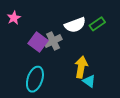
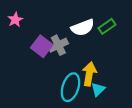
cyan ellipse: (35, 79) -> (70, 87), moved
cyan triangle: (89, 81) -> (98, 89), turned 40

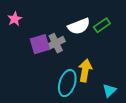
purple square: (42, 46) -> (40, 44), turned 36
cyan triangle: (98, 89) -> (109, 90), moved

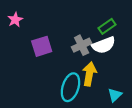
white semicircle: (79, 26) -> (104, 45), moved
gray cross: (56, 43) -> (82, 45), moved

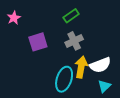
green rectangle: (107, 26) -> (71, 16), moved
white semicircle: (104, 45) -> (100, 65), moved

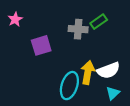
green rectangle: (71, 16) -> (99, 22), moved
gray cross: (74, 41) -> (78, 29), moved, turned 30

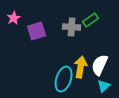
purple square: (41, 45) -> (37, 31), moved
white semicircle: (108, 70) -> (100, 65), turned 135

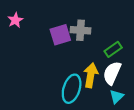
green rectangle: (91, 20) -> (113, 49), moved
purple square: (37, 31) -> (60, 35), moved

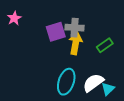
white semicircle: (112, 73) -> (93, 83), moved, turned 30
yellow arrow: (91, 75) -> (76, 43), moved

